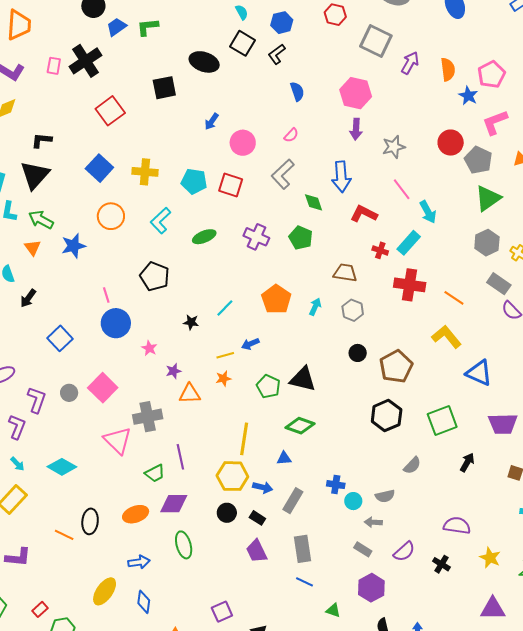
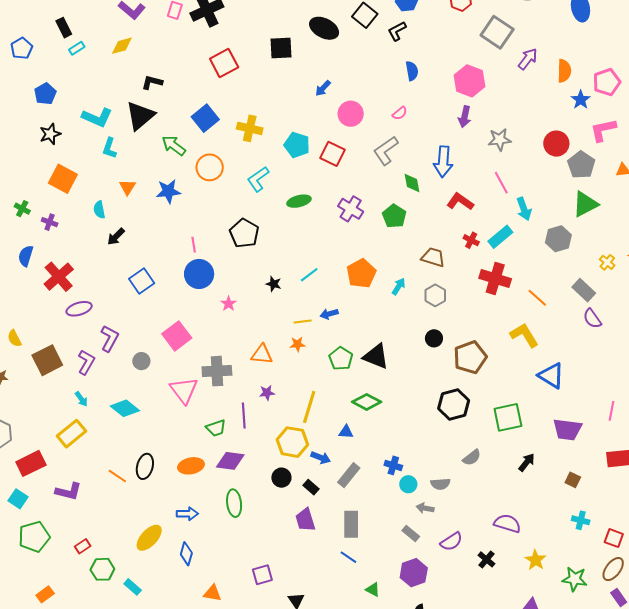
green arrow: (41, 220) -> (174, 145), moved
gray hexagon: (487, 243) -> (558, 239), moved
purple star: (173, 371) -> (267, 393), moved
gray circle: (69, 393) -> (141, 361), moved

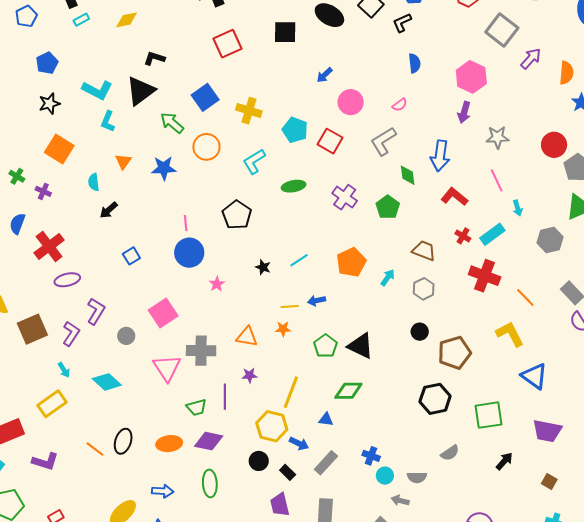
cyan arrow: (524, 209) -> (518, 208), size x0.7
blue square: (142, 281) -> (131, 256), size x0.7
green diamond: (367, 402) -> (348, 391), turned -32

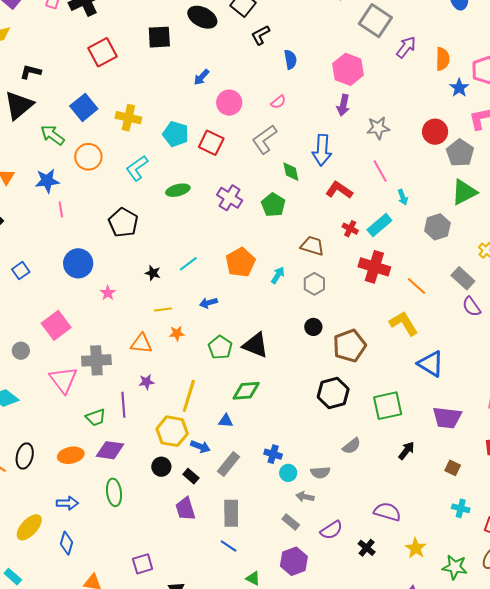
black L-shape: (402, 23) -> (261, 35), moved
pink line: (186, 223) -> (61, 209), moved
yellow line: (290, 307) -> (163, 310), moved

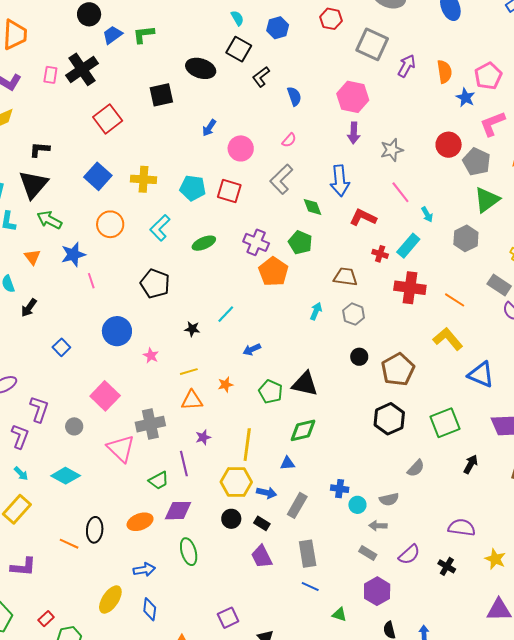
green arrow: (52, 135) -> (49, 220), moved
orange pentagon: (240, 262) -> (273, 272), moved
yellow line: (163, 310) -> (189, 372), moved

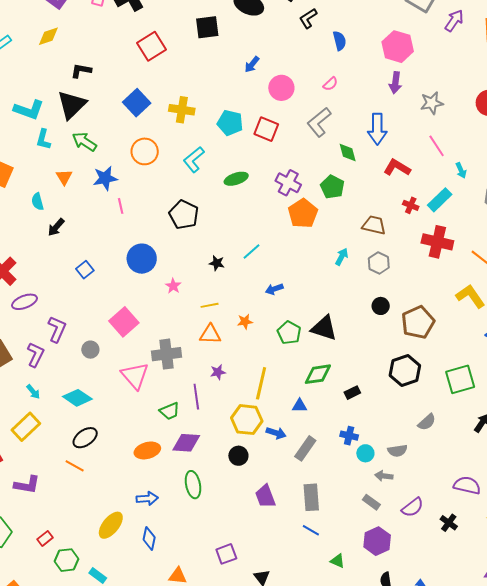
black rectangle: (262, 523) -> (352, 393), moved, turned -63
black ellipse: (95, 530) -> (85, 438), moved, turned 45

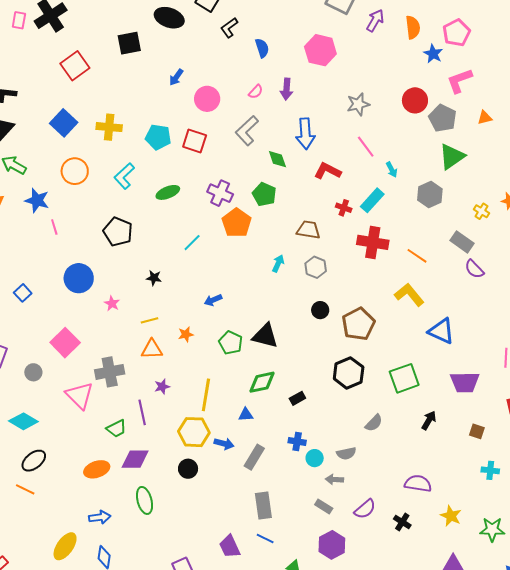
purple arrow: (395, 83) -> (287, 89), moved
blue star: (105, 178) -> (37, 200), turned 30
cyan line: (252, 251) -> (192, 243), moved
purple trapezoid: (265, 496) -> (230, 546), moved

